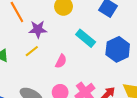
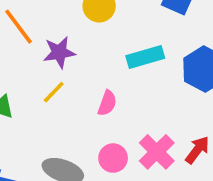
cyan rectangle: (86, 38) -> (145, 57), turned -48

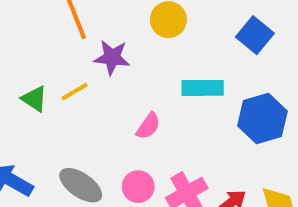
yellow line: (54, 92) -> (74, 92), moved

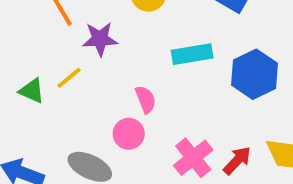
pink semicircle: (148, 126) -> (146, 99), turned -48
pink circle: (138, 187) -> (129, 134), moved

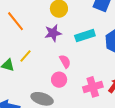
purple star: (100, 39) -> (53, 33), moved
pink cross: (193, 158) -> (93, 87), turned 30

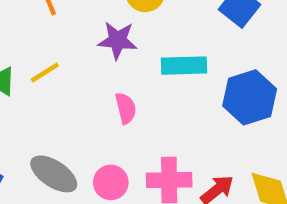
pink circle: (59, 80) -> (111, 182), moved

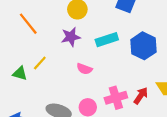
pink semicircle: (126, 108) -> (84, 69), turned 140

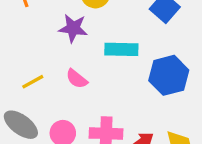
yellow line: (40, 63) -> (33, 82), moved

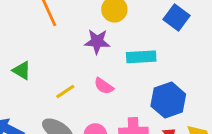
blue hexagon: (169, 75) -> (168, 100), moved

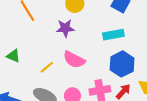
cyan rectangle: (141, 57) -> (113, 35), moved
pink semicircle: (104, 86) -> (74, 60), size x1.5

